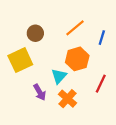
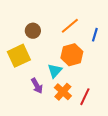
red line: (101, 84) -> (85, 97), moved

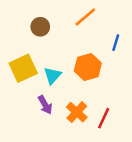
orange line: (70, 26) -> (85, 17), moved
brown circle: (33, 31) -> (40, 27), moved
cyan triangle: (55, 71) -> (52, 76), moved

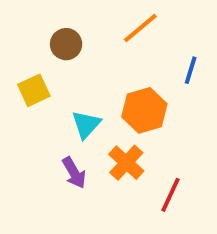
yellow square: (23, 68) -> (34, 90), moved, size x0.7
orange cross: (77, 112) -> (126, 163), moved

